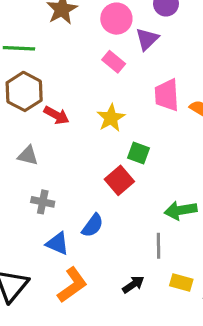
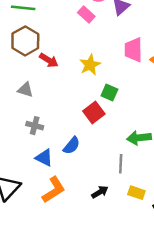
pink rectangle: (114, 62) -> (86, 15), moved

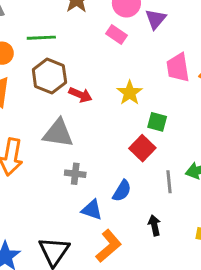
gray triangle: (25, 90) -> (58, 133), size x1.6
gray line: (121, 164) -> (169, 182), moved
black arrow: (100, 192) -> (154, 225), moved, turned -63

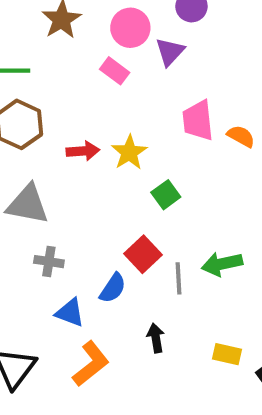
red arrow: (80, 95) -> (83, 151), moved, turned -30
green square: (157, 122) -> (166, 195), turned 36
red square: (142, 148) -> (143, 254), moved

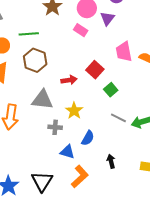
red arrow: (83, 151) -> (69, 80), moved
yellow star: (129, 152) -> (74, 111), moved
red square: (143, 254) -> (95, 70), moved
gray line: (179, 278) -> (118, 118), moved, turned -56

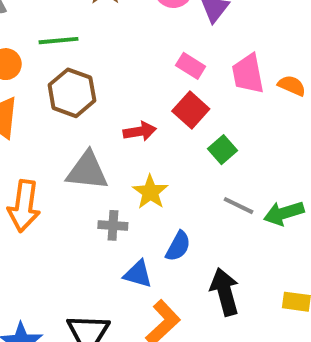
pink rectangle: (81, 30) -> (191, 66), moved
black arrow: (111, 161) -> (225, 292), size x1.6

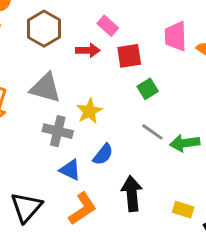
pink rectangle: (191, 66) -> (108, 26), moved
red square: (191, 110) -> (129, 56), turned 30
red arrow: (140, 131) -> (88, 50), moved
gray cross: (113, 225) -> (58, 131), size x1.4

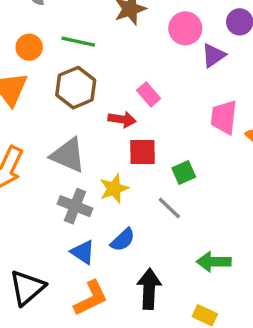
red square: (129, 56) -> (142, 152), moved
gray line: (152, 132) -> (169, 208), moved
green arrow: (185, 143) -> (214, 262), moved

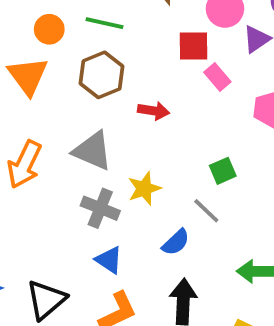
pink rectangle: (149, 94) -> (217, 77), moved
red square: (142, 152) -> (194, 46), moved
blue semicircle: (123, 240) -> (176, 242), moved

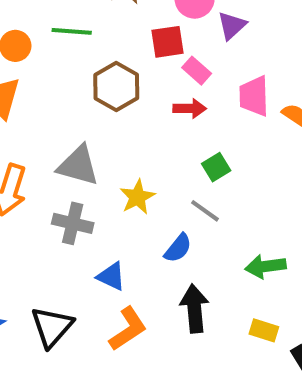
brown hexagon: (102, 75) -> (116, 87), moved
red arrow: (154, 111) -> (190, 108), moved
gray cross: (100, 208) -> (73, 223), moved

